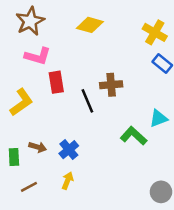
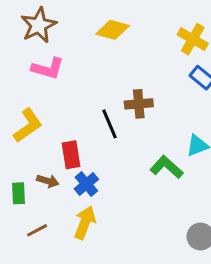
red rectangle: (56, 82) -> (71, 155), moved
yellow arrow: (68, 181) -> (85, 223), size x1.5

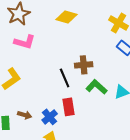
red rectangle: (71, 155) -> (69, 107), moved
green L-shape: (167, 167) -> (97, 87), moved

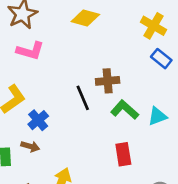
red rectangle: (69, 107) -> (123, 154), moved
blue cross: (50, 117) -> (38, 120), moved

